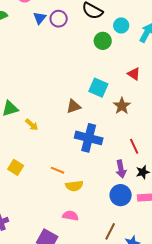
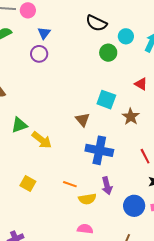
purple circle: (59, 19) -> (39, 54), moved
brown triangle: (74, 106) -> (83, 120), turned -49
yellow arrow: (32, 125) -> (42, 140), size x1.5
purple arrow: (121, 169) -> (107, 186), moved

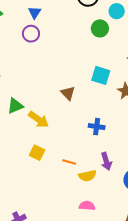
brown triangle: (83, 120) -> (68, 93), moved
blue cross: (99, 150) -> (97, 127), size x0.6
yellow square: (28, 184) -> (37, 153), moved

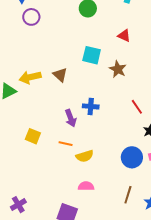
purple circle: (31, 34) -> (31, 17), moved
yellow arrow: (38, 120) -> (30, 77), moved, turned 135
purple arrow: (106, 161) -> (71, 118), moved

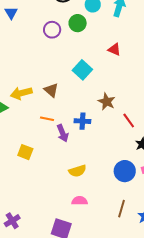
purple circle: (31, 17) -> (52, 30), moved
cyan square: (92, 55) -> (82, 70), turned 30
brown star: (118, 69) -> (107, 102), moved
orange line: (66, 144) -> (47, 119), moved

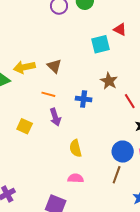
cyan square: (82, 70) -> (101, 44), moved, turned 30
purple arrow: (63, 133) -> (55, 117), moved
yellow semicircle: (77, 171) -> (75, 148), turned 90
brown line: (122, 209) -> (117, 175), moved

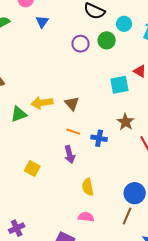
orange line: (48, 94) -> (73, 132), moved
yellow square: (25, 126) -> (32, 168), moved

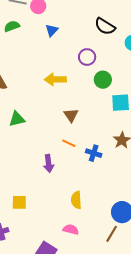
green circle: (107, 40) -> (103, 80), moved
yellow arrow: (42, 103) -> (55, 79), moved
purple arrow: (70, 154) -> (49, 163), moved
yellow square: (32, 168) -> (19, 202), moved, turned -35

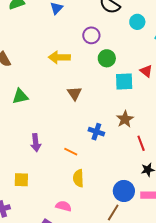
orange line: (69, 143) -> (71, 152), moved
purple arrow: (49, 163) -> (36, 143), moved
pink semicircle: (71, 230) -> (64, 206), moved

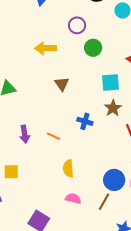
cyan square: (124, 82) -> (110, 82), moved
orange line: (71, 152) -> (54, 136), moved
pink semicircle: (64, 206) -> (73, 198), moved

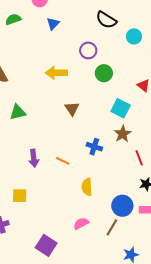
cyan square: (110, 82) -> (121, 108), turned 30
yellow semicircle: (68, 169) -> (87, 187), moved
pink semicircle: (73, 198) -> (81, 223), turned -42

